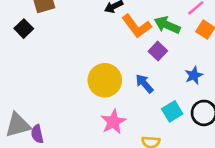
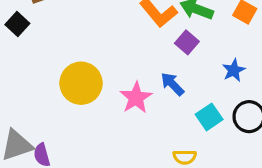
yellow circle: (105, 80) -> (81, 83), moved
pink star: (113, 122) -> (136, 98), moved

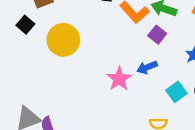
yellow circle: (81, 83) -> (63, 40), moved
blue arrow: (172, 84) -> (147, 67), turned -66

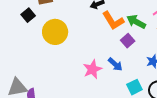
blue arrow: (147, 67) -> (115, 64), turned -126

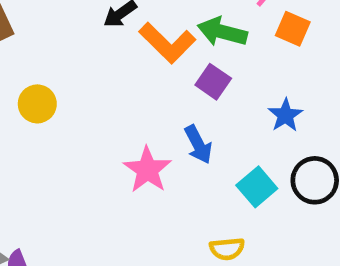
yellow circle: (55, 32) -> (37, 104), size x0.6
blue arrow: (115, 64) -> (198, 144), turned 35

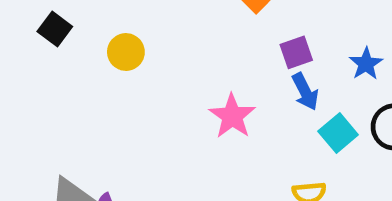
purple square: (213, 82) -> (296, 52), moved, turned 36
blue arrow: (198, 144) -> (305, 92), moved

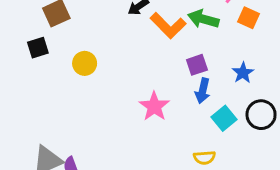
black square: (55, 29) -> (38, 48), turned 35
blue arrow: (305, 92) -> (203, 91), turned 40

